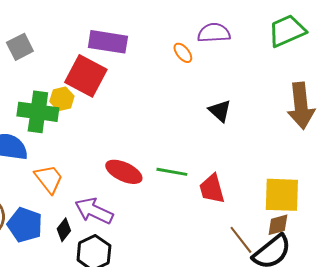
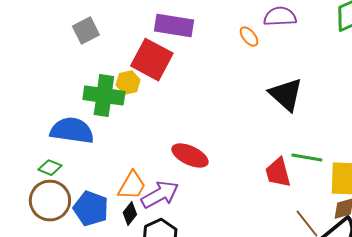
black triangle: (220, 111) -> (286, 95), size x1.5
green line: (172, 172) -> (307, 158), moved
orange trapezoid: (49, 179) -> (132, 186), moved, turned 68
purple arrow: (94, 211) -> (160, 195), turned 126

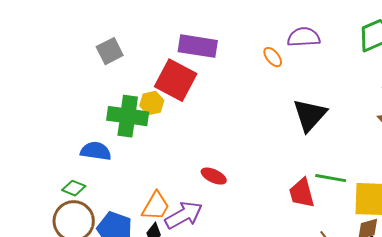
black triangle: (286, 95) -> (310, 115), turned 30
blue semicircle: (72, 131) -> (96, 151), size x0.7
red ellipse: (190, 156) -> (214, 176), size x0.7

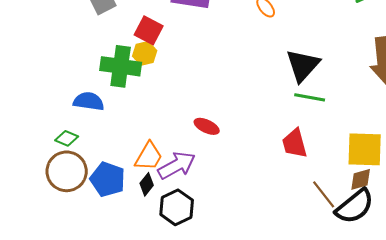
red square: (176, 80) -> (149, 30), moved, size x0.7
green line: (331, 178) -> (310, 97), moved

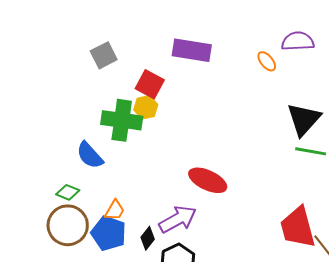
blue semicircle: (89, 101) -> (90, 155), turned -140
red ellipse: (207, 126) -> (208, 180), size x1.5
red trapezoid: (295, 143) -> (298, 227), moved, size x1.4
orange trapezoid: (149, 156) -> (115, 210), moved, size x0.7

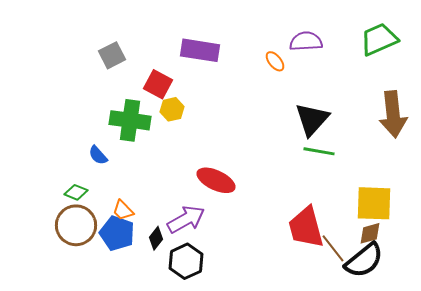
yellow hexagon: (146, 107) -> (172, 109), moved
blue semicircle: (90, 155) -> (98, 155), size x0.7
orange trapezoid: (115, 210) -> (123, 210), turned 105

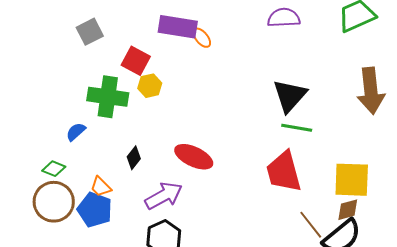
orange ellipse: (275, 61) -> (202, 38), moved
blue semicircle: (98, 155) -> (76, 132), turned 90
red trapezoid: (306, 227) -> (284, 172), moved
black diamond: (156, 238) -> (134, 158), moved

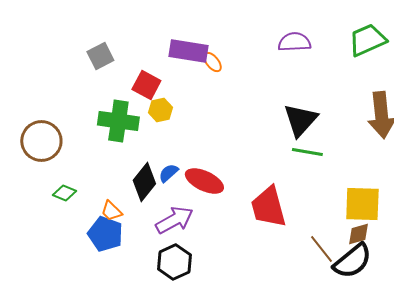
blue semicircle: (76, 132) -> (168, 173), moved
black diamond: (134, 158) -> (144, 182), size x1.6
red trapezoid: (284, 172) -> (268, 207), moved
brown circle: (54, 202) -> (41, 141), moved

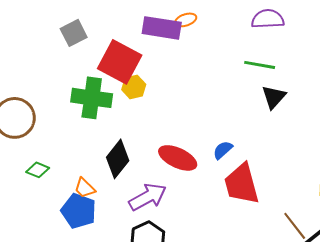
orange ellipse: (212, 62) -> (186, 20), moved, turned -70
red square: (146, 85) -> (120, 62), size x1.5
black triangle: (300, 120) -> (274, 97), size x0.7
green line: (307, 152) -> (260, 65), moved
blue semicircle: (168, 173) -> (223, 150), moved

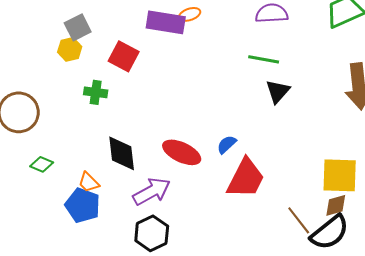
red square: (120, 62) -> (124, 56), size x0.7
yellow hexagon: (134, 87) -> (70, 49), moved
green cross: (92, 98) -> (96, 92), size x0.6
black diamond: (118, 159) -> (122, 153), turned -45
red trapezoid: (242, 184) -> (246, 178), turned -138

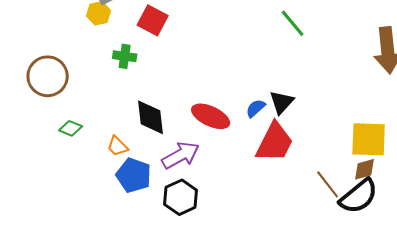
green line: (264, 59) -> (293, 23), turned 40
black triangle: (278, 91) -> (282, 102), moved
blue pentagon: (83, 205) -> (134, 175), moved

